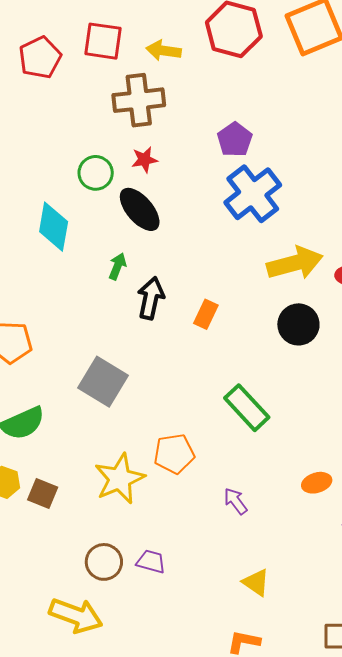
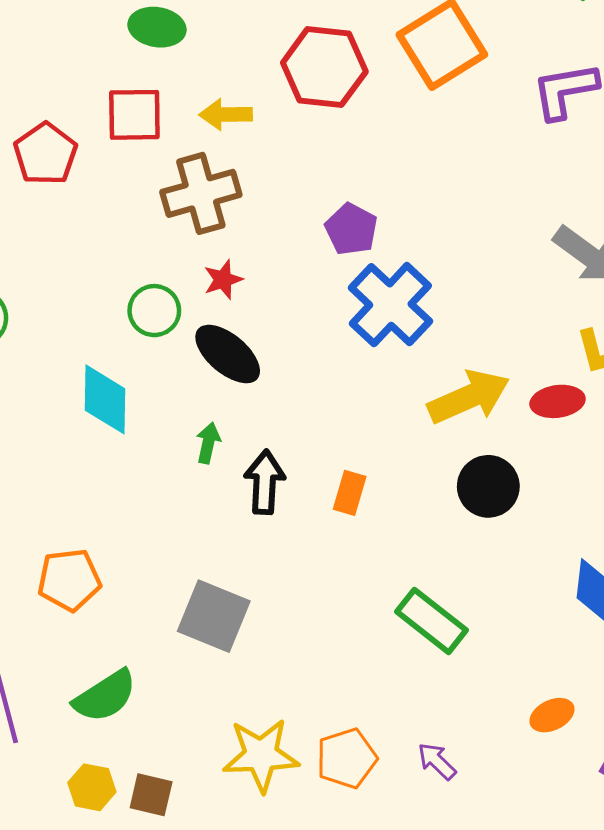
orange pentagon: (174, 454) -> (347, 758), moved
yellow star: (120, 479) -> (261, 755), turned 30

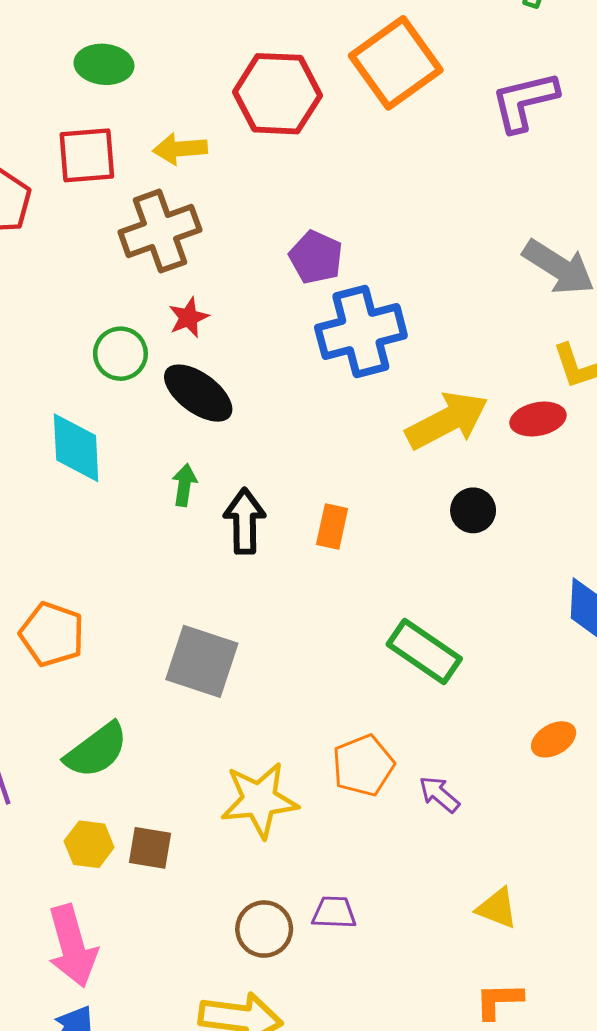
blue cross: (390, 305) -> (361, 332), turned 36
black circle: (488, 486) -> (473, 510), size x0.7
orange pentagon: (69, 580) -> (52, 634), turned 30
orange pentagon: (347, 758) -> (363, 765), moved

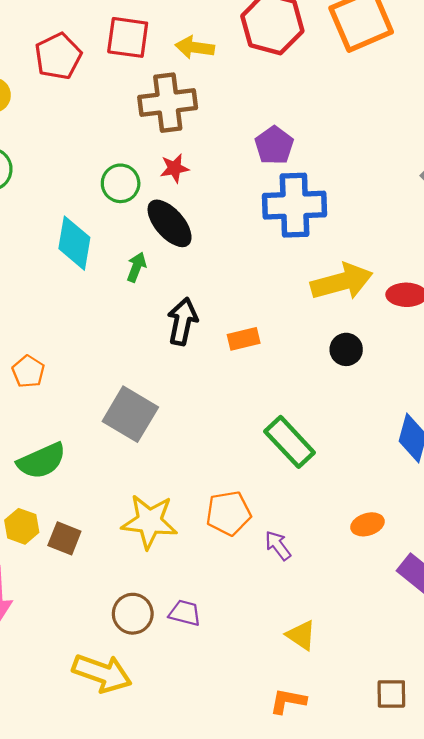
green arrow: (184, 485) -> (136, 267), moved
orange rectangle: (332, 527) -> (244, 339), turned 52
orange pentagon: (52, 634) -> (28, 372), size x0.7

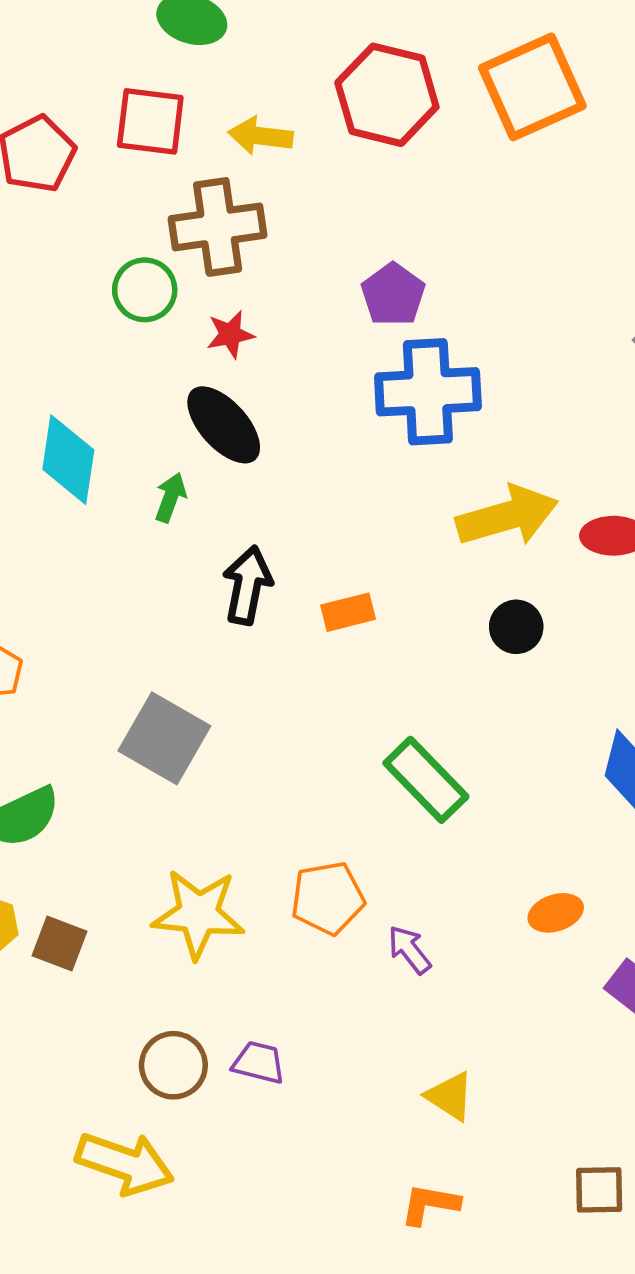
green circle: (121, 183) -> (145, 290), moved

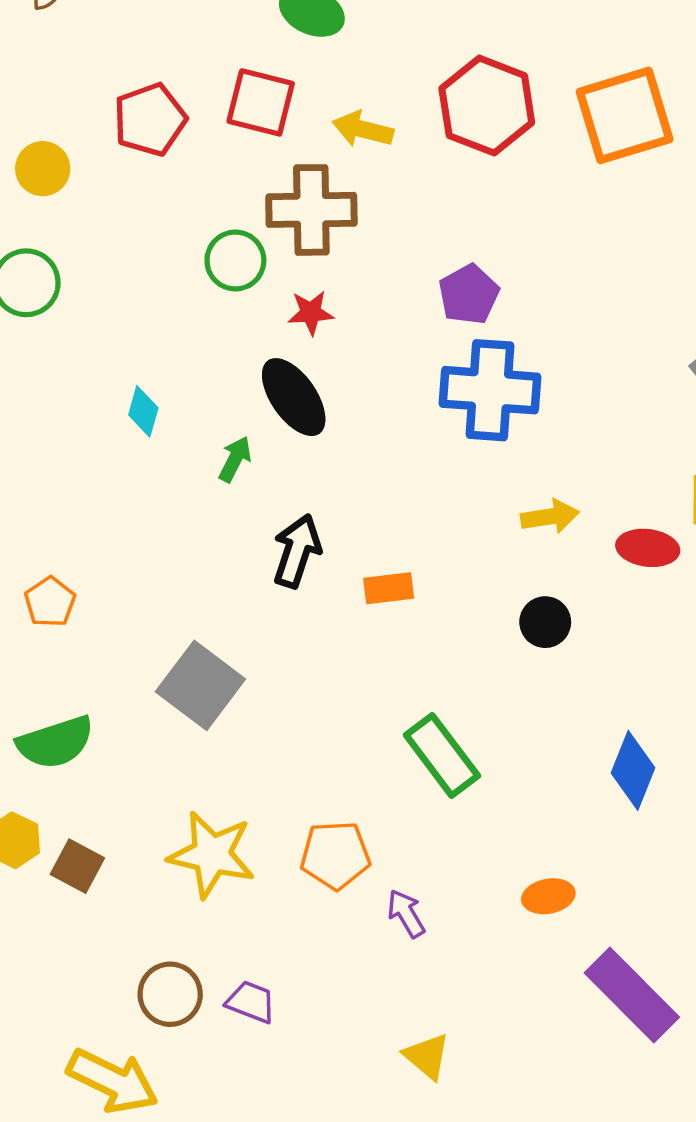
cyan diamond: (68, 460) -> (143, 411), size x0.6
yellow arrow: (507, 516) -> (550, 517), size x0.6

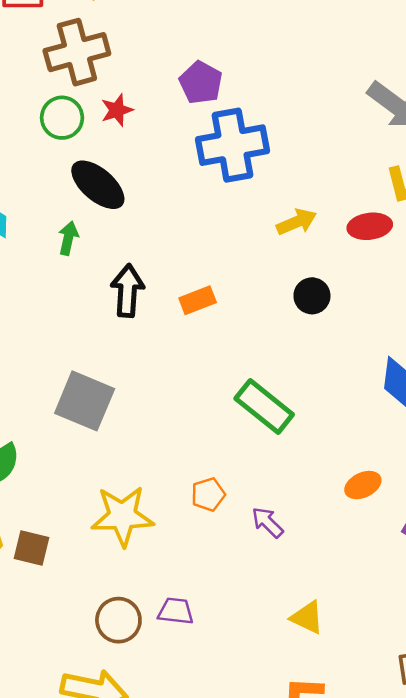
green circle: (235, 261) -> (62, 118), moved
red star: (311, 313) -> (117, 110), moved
orange pentagon: (335, 855) -> (208, 494), size x0.7

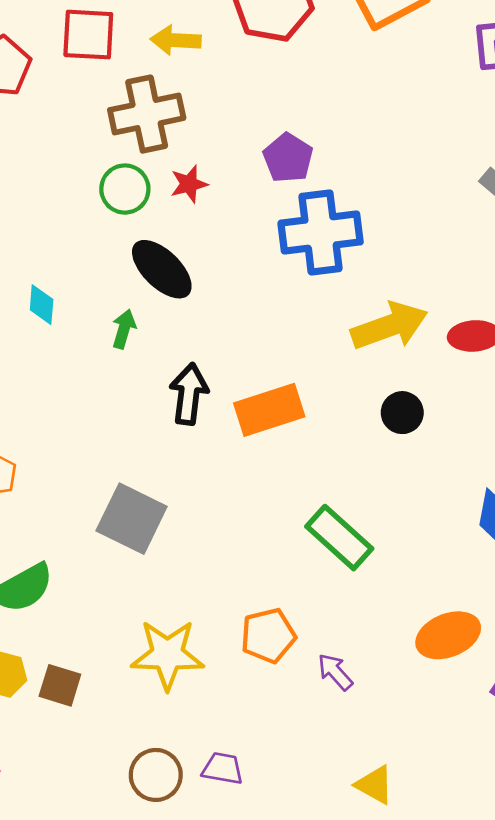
yellow arrow: (296, 222) -> (389, 326), size x1.6
orange rectangle: (198, 300) -> (269, 410), size x1.6
orange ellipse: (363, 485) -> (448, 635), size x1.5
orange pentagon: (208, 494) -> (268, 636), size x1.4

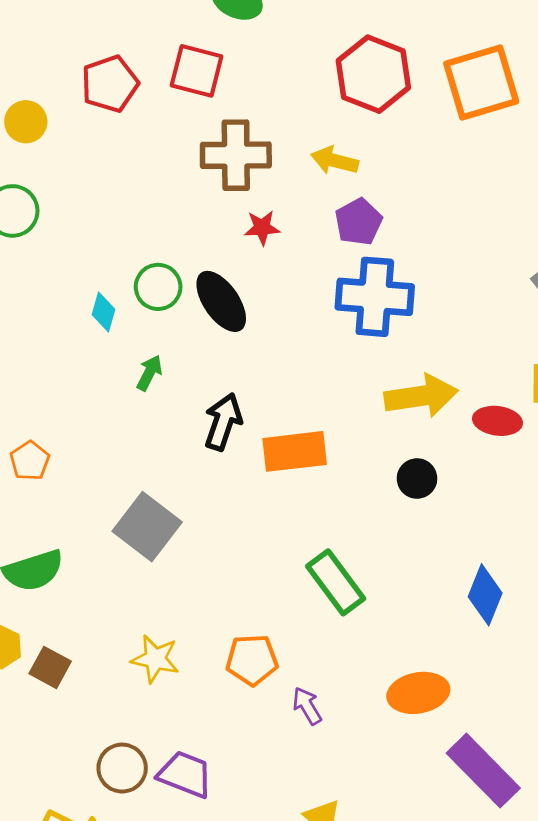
yellow arrow: (176, 40) -> (335, 161), moved
green circle: (125, 189) -> (158, 287), moved
green arrow: (124, 329) -> (149, 373), moved
yellow star: (167, 655) -> (155, 659), size x0.7
purple trapezoid: (223, 768) -> (185, 774), size x1.4

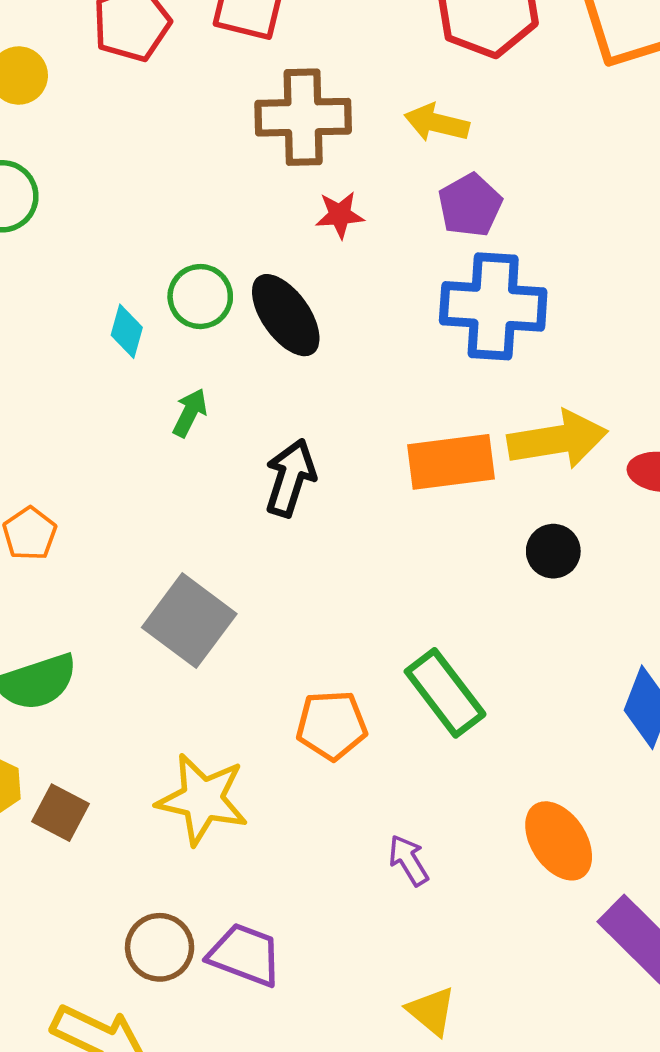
orange rectangle: (295, 451) -> (451, 462), moved
yellow star: (155, 659) -> (202, 799), size x1.4
orange pentagon: (252, 660) -> (332, 725), moved
orange ellipse: (418, 693) -> (559, 841), turned 68

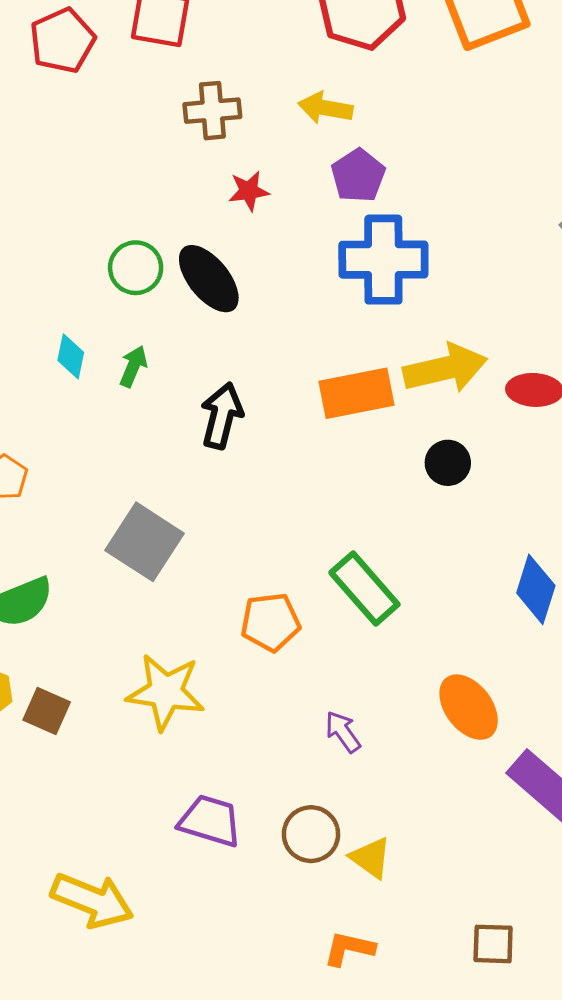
brown cross: (303, 117) -> (212, 111), size x0.7
cyan diamond: (127, 331) -> (71, 356), moved
brown circle: (160, 947) -> (311, 834), moved

